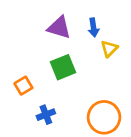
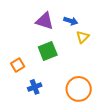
blue arrow: (93, 28) -> (71, 21), turned -64

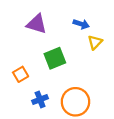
purple triangle: (45, 21) -> (37, 24), moved
orange circle: (79, 89) -> (75, 102), moved

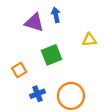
blue arrow: (81, 24) -> (56, 15), moved, turned -120
yellow triangle: (95, 42) -> (89, 40), turned 40

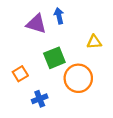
orange circle: (71, 96) -> (78, 78), moved

